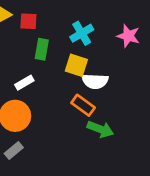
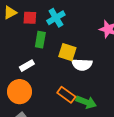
cyan cross: (82, 33) -> (56, 18), moved
orange rectangle: (83, 105) -> (66, 95), moved

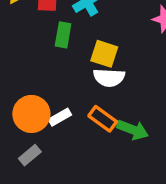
white semicircle: (82, 65) -> (109, 78), moved
white rectangle: (27, 66) -> (60, 117), moved

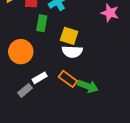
orange circle: (31, 114) -> (21, 52), moved
gray rectangle: (30, 155) -> (25, 90), moved

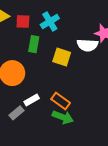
white semicircle: (72, 52) -> (87, 45), moved
green arrow: (88, 86) -> (63, 117), moved

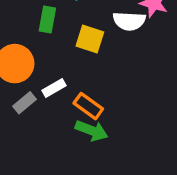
white rectangle: (32, 100) -> (54, 88), moved
gray rectangle: (17, 113) -> (25, 103), moved

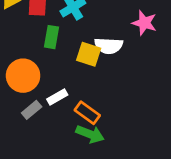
white semicircle: (129, 21) -> (109, 46), moved

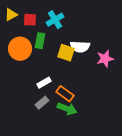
pink star: (144, 23) -> (105, 59), moved, turned -30
orange circle: (23, 76) -> (20, 49), moved
gray rectangle: (32, 110) -> (42, 103), moved

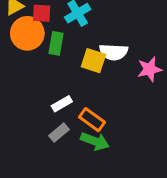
orange circle: (20, 49) -> (27, 33), moved

